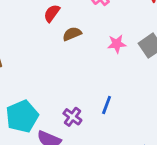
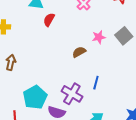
brown semicircle: (72, 34) -> (79, 52), moved
purple cross: (72, 117) -> (72, 94), size x1.5

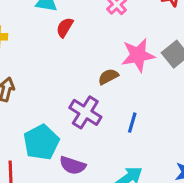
pink star: (99, 37) -> (138, 55), size x1.6
purple cross: (72, 94) -> (85, 112), moved

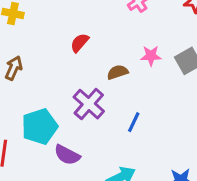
red semicircle: (65, 27) -> (80, 43), moved
pink star: (138, 55) -> (151, 56), size x0.6

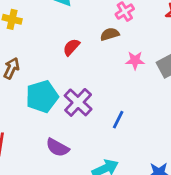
brown semicircle: (118, 72) -> (110, 34), moved
cyan pentagon: (40, 126) -> (42, 97), moved

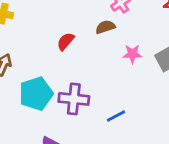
purple cross: (78, 102) -> (74, 99), turned -36
blue line: (118, 120) -> (116, 116), turned 36

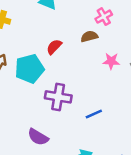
cyan pentagon: (36, 94) -> (29, 69), moved

